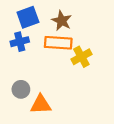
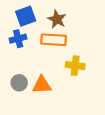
yellow cross: (81, 57) -> (75, 66), moved, turned 36
orange triangle: (41, 104) -> (42, 85), moved

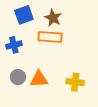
blue cross: (18, 39) -> (14, 45), moved
yellow cross: (75, 66) -> (75, 82), moved

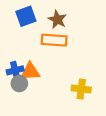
blue cross: (14, 45) -> (15, 70), moved
orange triangle: (39, 79) -> (30, 72), moved

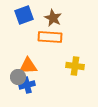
blue cross: (15, 70) -> (27, 85), moved
yellow cross: (81, 89) -> (75, 66), moved

